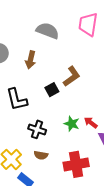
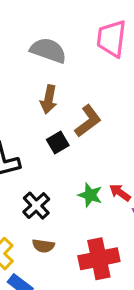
brown arrow: (31, 60) -> (49, 99), moved
black cross: (37, 129) -> (36, 206), turned 30

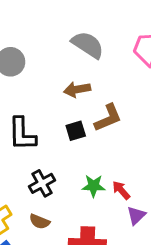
brown arrow: (49, 99) -> (77, 89), turned 55
green star: (90, 195) -> (94, 186), turned -30

